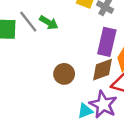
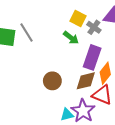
green arrow: (49, 22) -> (71, 38), moved

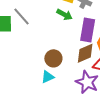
cyan triangle: (67, 115) -> (48, 77), moved

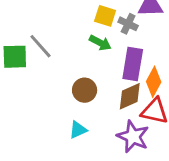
brown circle: (53, 58) -> (85, 90), moved

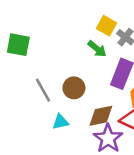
gray line: (40, 46) -> (43, 90), moved
brown diamond: (130, 96) -> (101, 116), moved

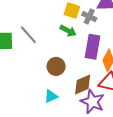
gray line: (43, 90) -> (28, 35), moved

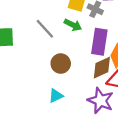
gray line: (28, 35) -> (45, 29), moved
brown diamond: (83, 84) -> (102, 68), moved

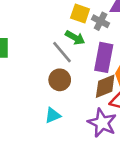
gray line: (45, 29) -> (62, 52), moved

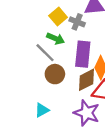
yellow square: (80, 13) -> (58, 17), turned 36
brown circle: (60, 80) -> (55, 74), moved

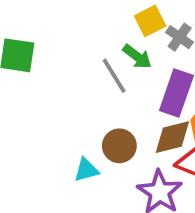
brown circle: (55, 74) -> (119, 146), moved

